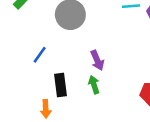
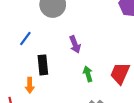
green arrow: (94, 85) -> (88, 74), moved

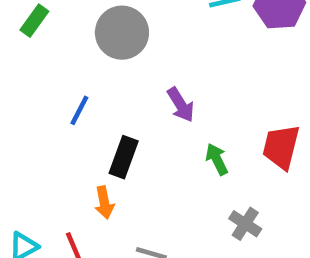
black rectangle: (43, 65) -> (124, 157), turned 36

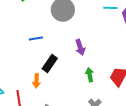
blue line: (79, 110) -> (36, 38), turned 40

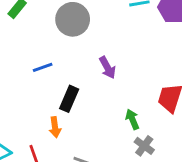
green arrow: (90, 75) -> (132, 119), moved

